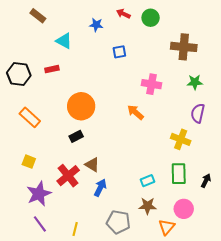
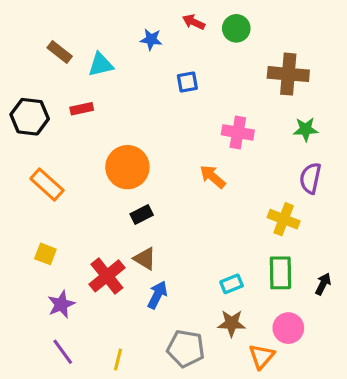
brown rectangle: (38, 16) -> (60, 52), moved
cyan triangle: (64, 41) -> (101, 65), turned -42
black rectangle: (76, 136) -> (142, 214), moved
purple star: (39, 194) -> (61, 304), size x0.7

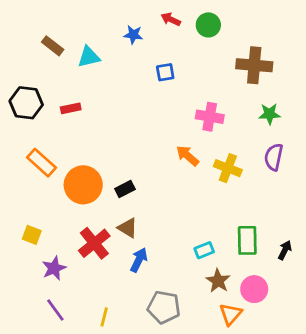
red rectangle: (82, 109) -> (71, 108), moved
orange circle: (127, 167) -> (83, 185), moved
yellow cross: (284, 219) -> (228, 168), moved
yellow square: (45, 254) -> (32, 235), moved
brown star: (232, 323) -> (218, 281), moved, turned 30

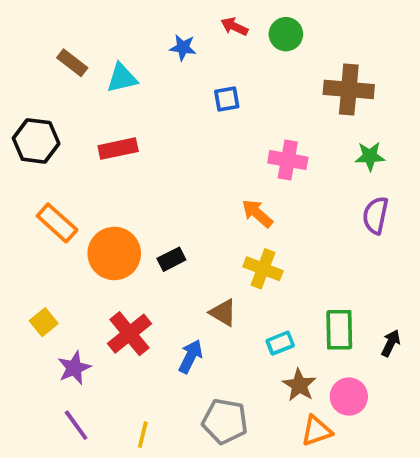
red rectangle: (71, 108) -> (118, 149), moved, size x1.4
yellow cross: (228, 168) -> (263, 269), moved
brown triangle: (128, 228) -> (223, 313), moved
yellow square: (32, 235) -> (44, 322), turned 30
orange triangle: (231, 314) -> (316, 431), turned 30

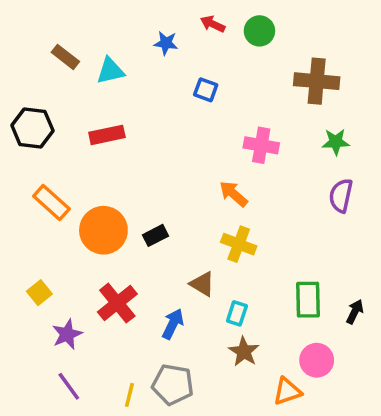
blue square: (227, 99) -> (206, 90), turned 30
cyan rectangle: (280, 343) -> (237, 313), moved, turned -50
brown star: (299, 385) -> (244, 352), moved
gray pentagon: (225, 421) -> (173, 385), moved

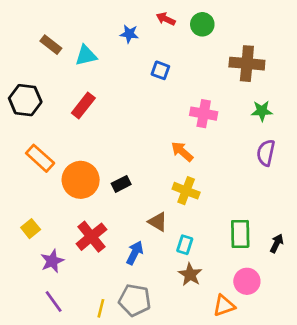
red rectangle: (107, 135) -> (83, 105), turned -40

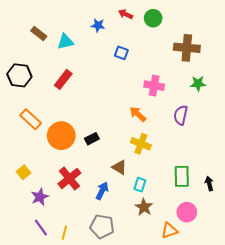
purple semicircle: (266, 153) -> (181, 115), moved
black arrow: (277, 243) -> (209, 184), turned -40
yellow line: (101, 308) -> (64, 233), moved

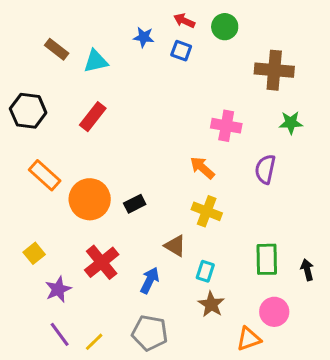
blue square: (121, 53) -> (181, 51), moved
yellow line: (64, 233) -> (94, 342), turned 32

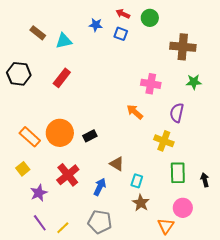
orange rectangle: (45, 175) -> (30, 137), moved
yellow cross: (207, 211) -> (164, 141), moved
orange triangle: (249, 339) -> (166, 226), turned -36

